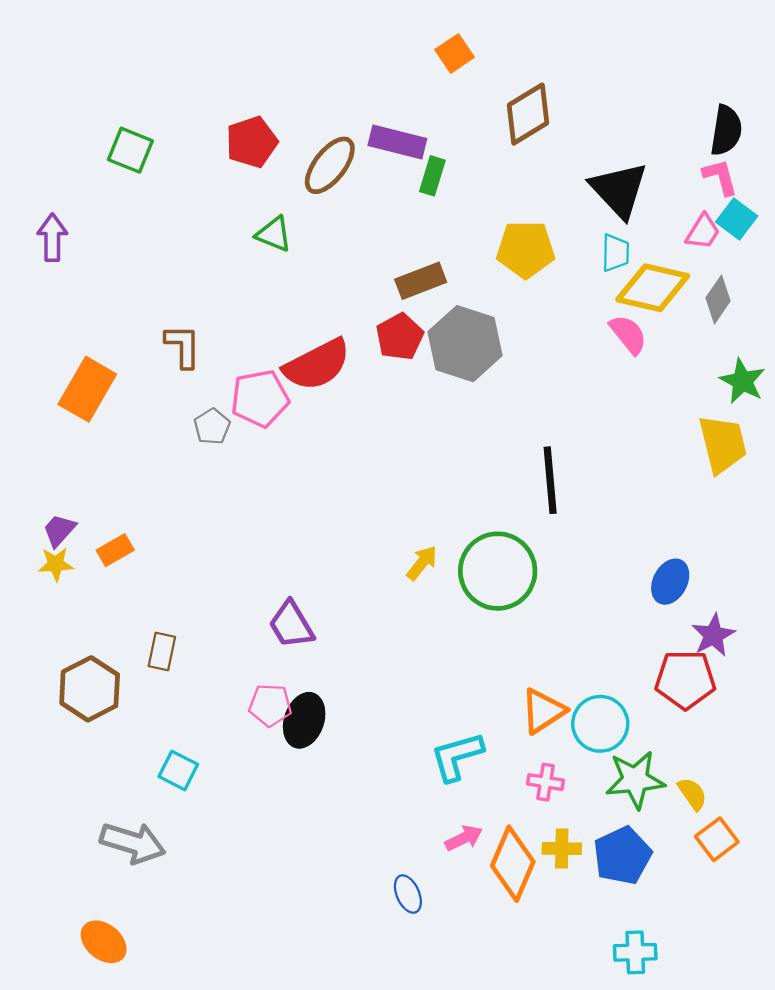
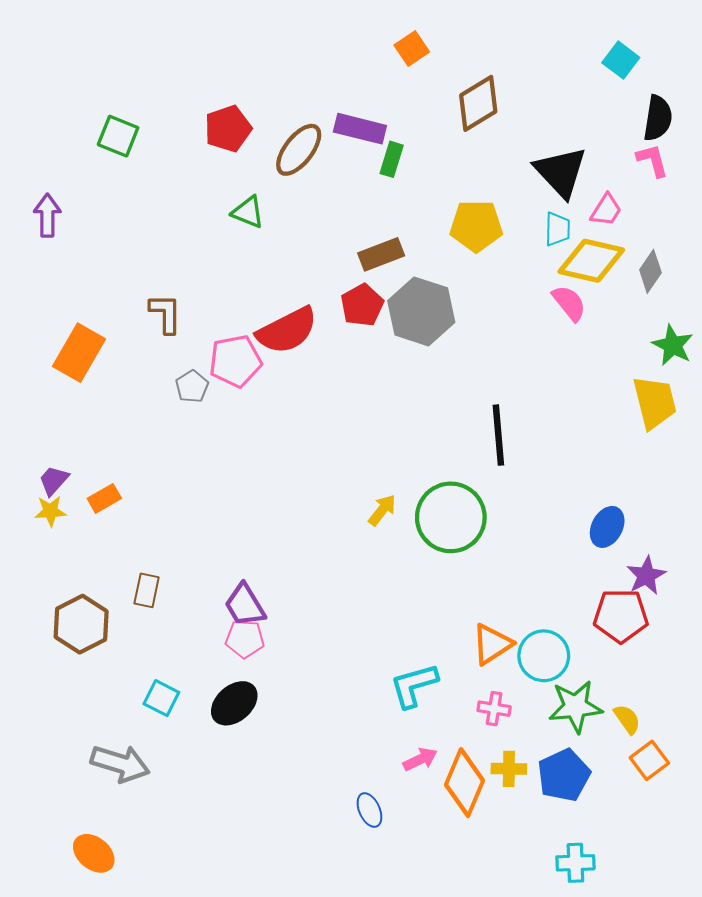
cyan square: (737, 219) -> (621, 60), moved
pink trapezoid: (703, 232) -> (606, 210), moved
purple trapezoid: (291, 625) -> (245, 605), moved
black ellipse: (304, 720) -> (234, 703), moved, turned 30

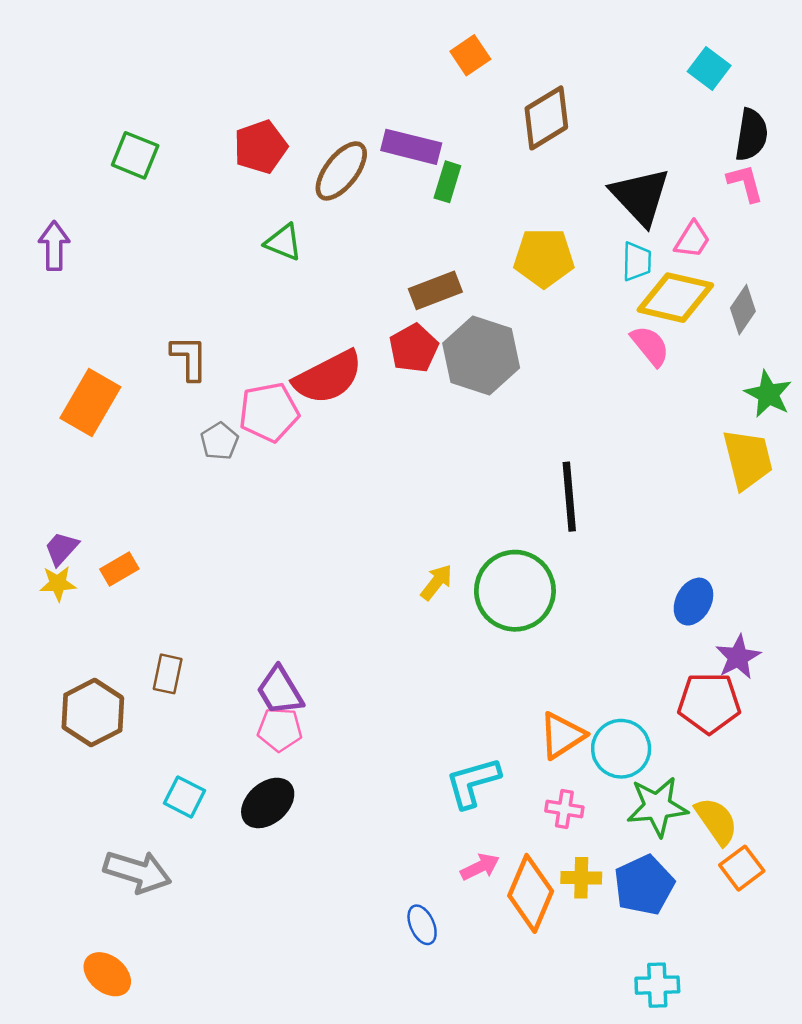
yellow semicircle: (627, 719) -> (716, 821), size x1.4

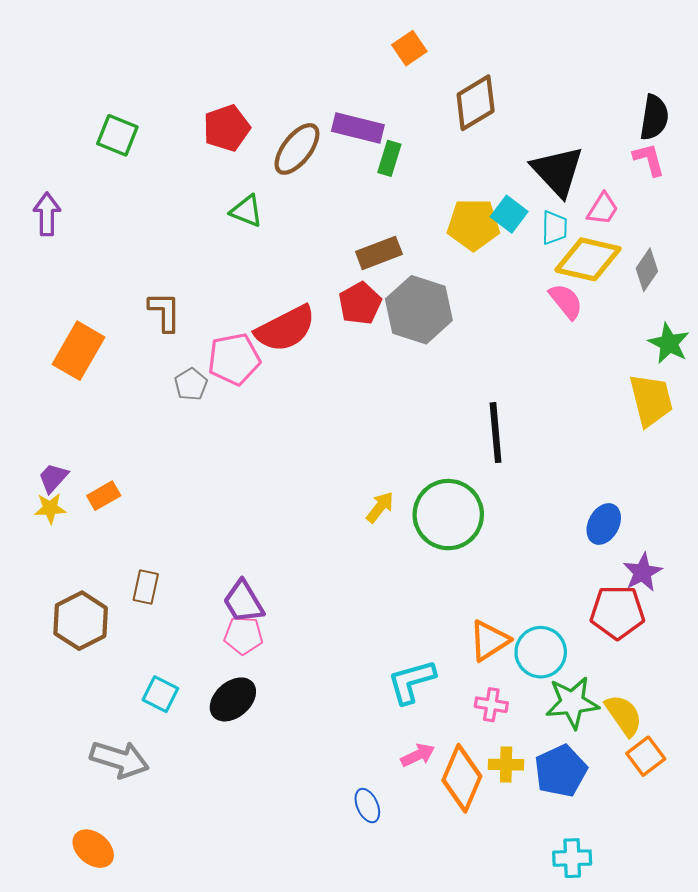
cyan square: (709, 68) -> (509, 214), moved

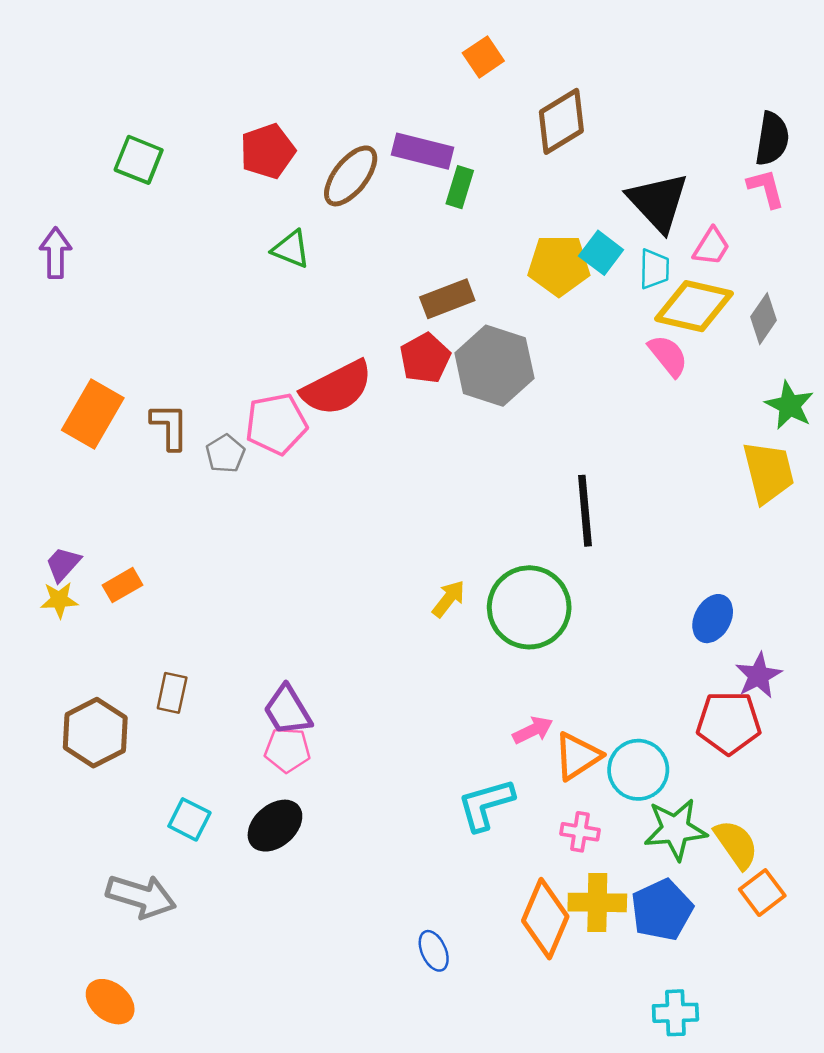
brown L-shape: (165, 312) -> (170, 426), moved
pink arrow: (418, 755) -> (533, 730), moved
yellow cross: (506, 765) -> (597, 902), size x1.4

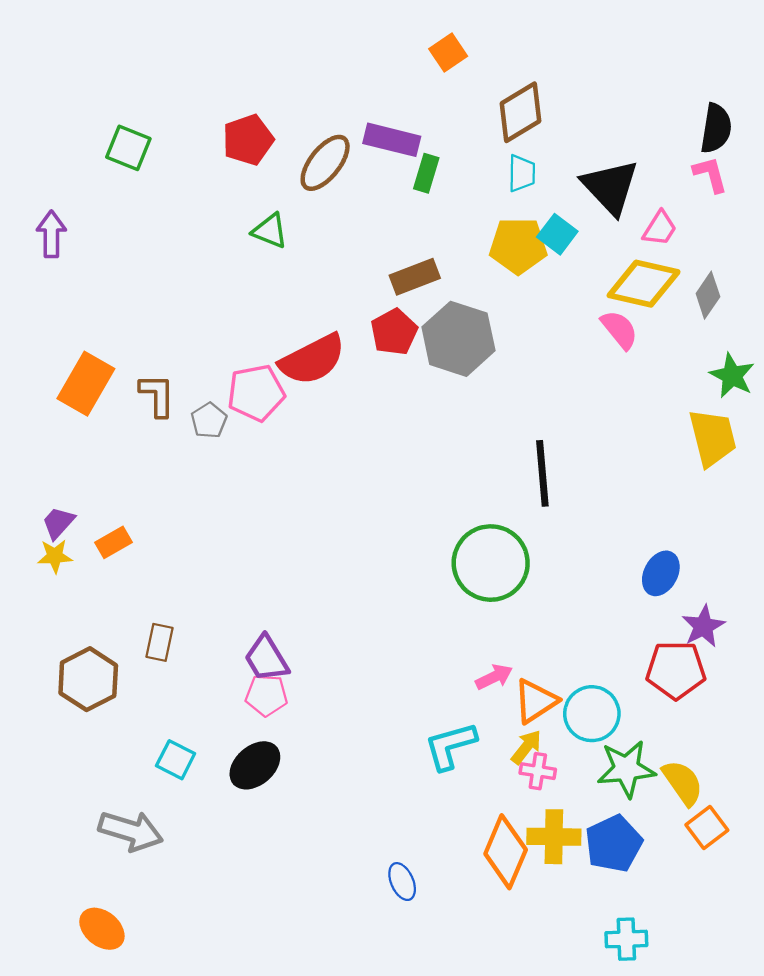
cyan trapezoid: (654, 269) -> (522, 173), moved
yellow arrow: (449, 599) -> (526, 747), moved

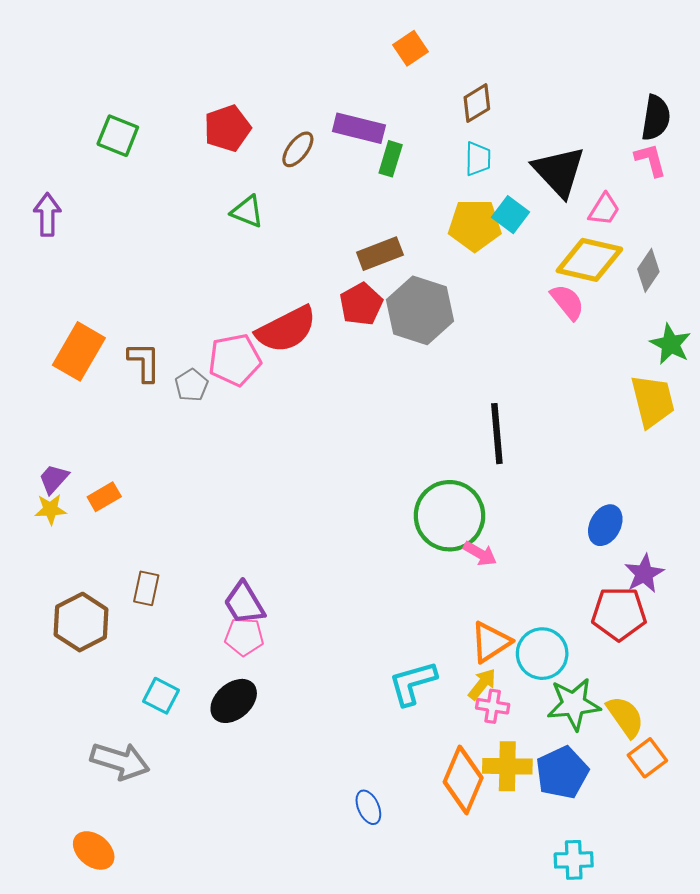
brown diamond: (521, 112) -> (477, 103), size x0.7
brown ellipse: (325, 163) -> (298, 149), size x0.7
pink arrow: (494, 677) -> (480, 554), moved, turned 56

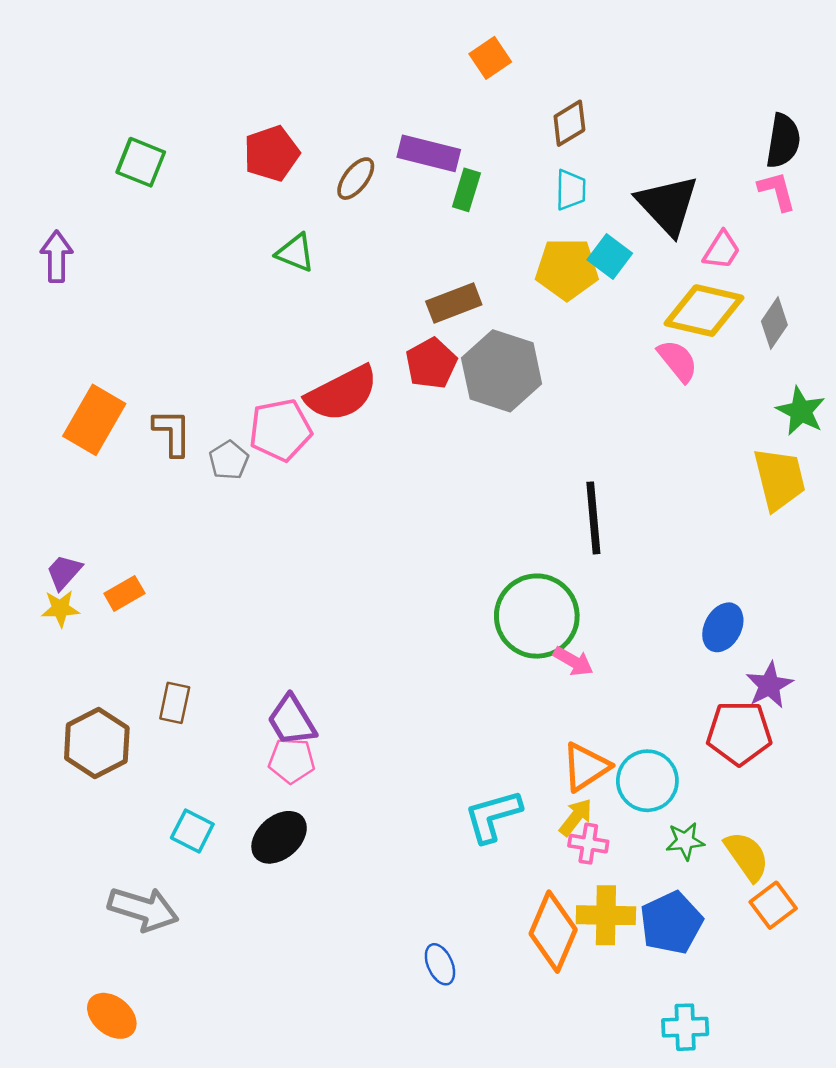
green star: (574, 704) -> (685, 841), size x0.6

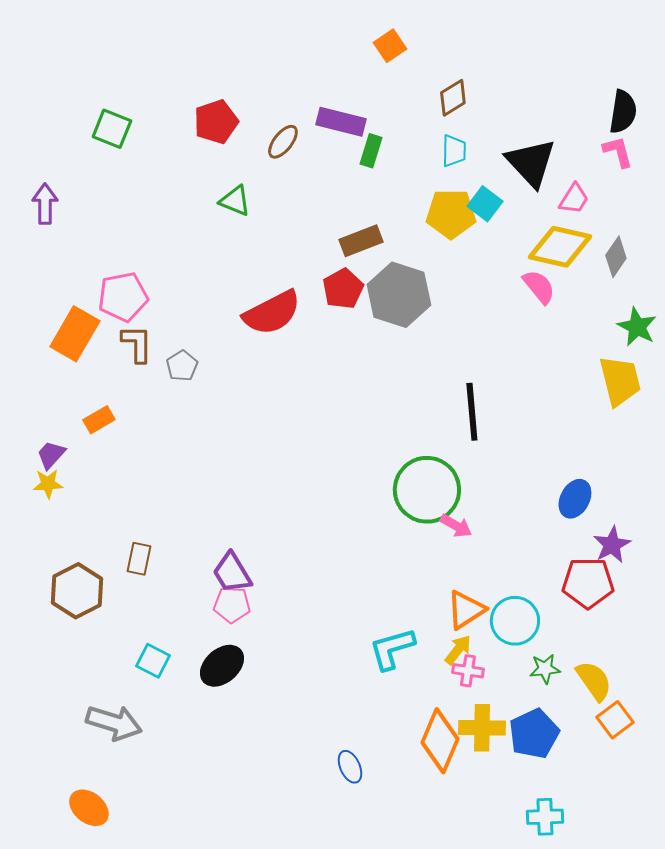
pink pentagon: (280, 430) -> (123, 297), moved
orange rectangle: (124, 593) -> (99, 420), moved

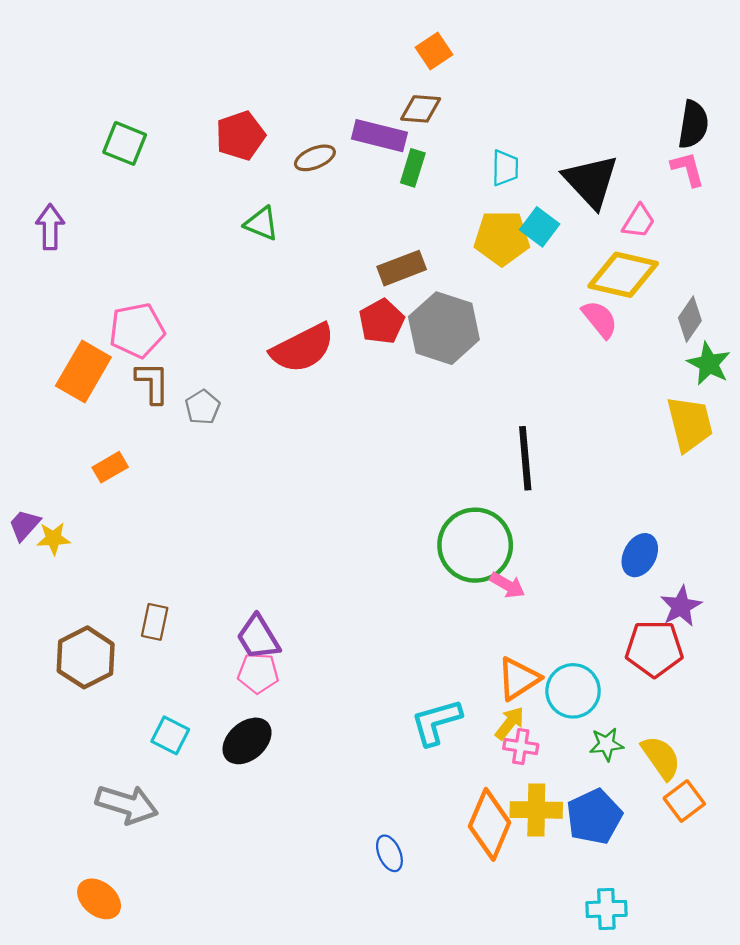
brown diamond: (453, 98) -> (421, 109), moved, turned 36
brown ellipse: (283, 142) -> (315, 158), turned 30
gray diamond: (616, 257) -> (690, 319), moved
purple trapezoid: (51, 455) -> (24, 525), moved

